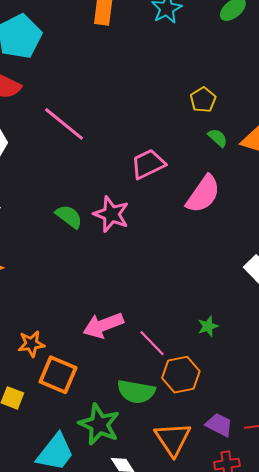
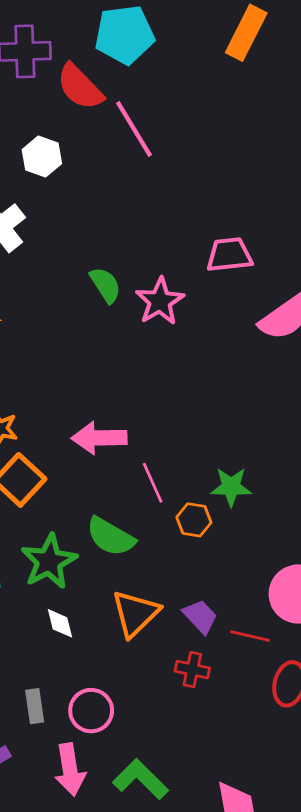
pink line: (64, 124) -> (134, 129), moved
green star: (208, 326) -> (231, 487), size x1.4
orange hexagon: (181, 375) -> (194, 520), moved, size x0.7

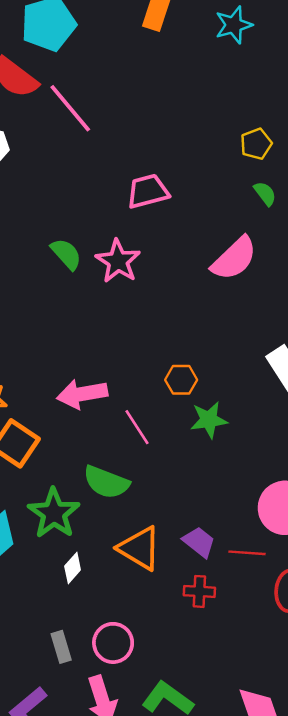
pink trapezoid: (229, 255) -> (148, 191), moved
orange hexagon: (194, 520) -> (181, 380), moved
orange triangle: (135, 613) -> (140, 548), turned -36
white diamond: (60, 623) -> (73, 568), turned 64

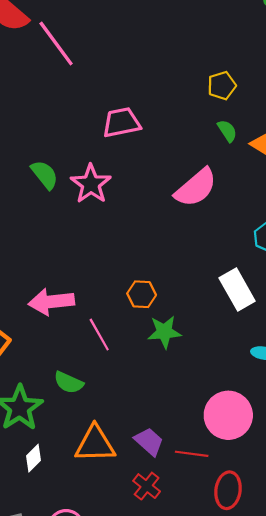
green semicircle: (106, 482) -> (69, 383), size x0.7
orange triangle: (140, 548) -> (95, 444), turned -36
red cross: (199, 591) -> (147, 486), turned 32

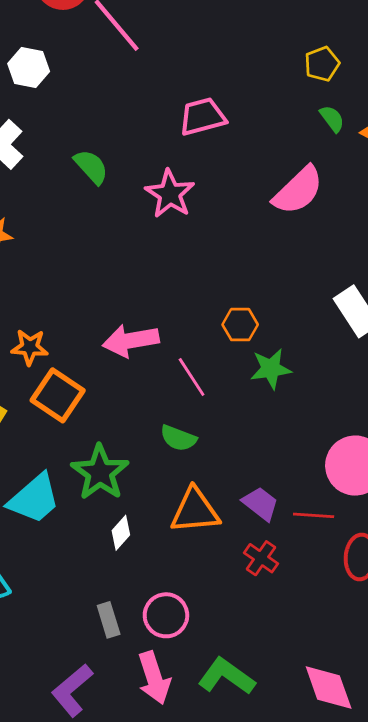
green semicircle: (45, 175) -> (91, 167), moved
green semicircle: (69, 383) -> (178, 438), moved

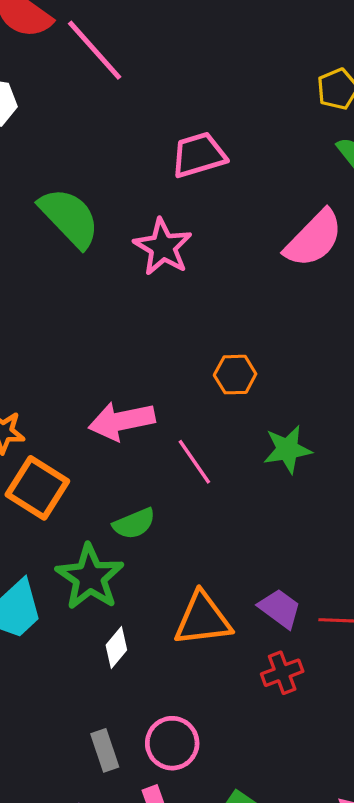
green semicircle: (91, 167) -> (69, 218), size x1.5
orange hexagon: (240, 325) -> (235, 375), moved
green semicircle: (178, 438) -> (134, 524), moved, turned -42
red cross: (261, 558) -> (282, 673), turned 36

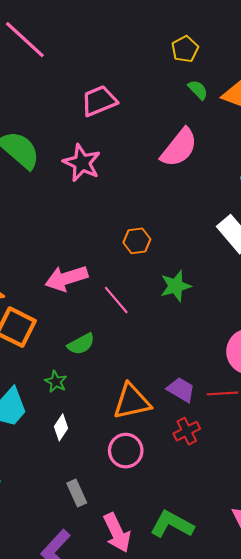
green star: (90, 577) -> (56, 382), size x0.5
white diamond: (116, 647) -> (61, 427), moved
pink circle: (172, 743) -> (126, 451), moved

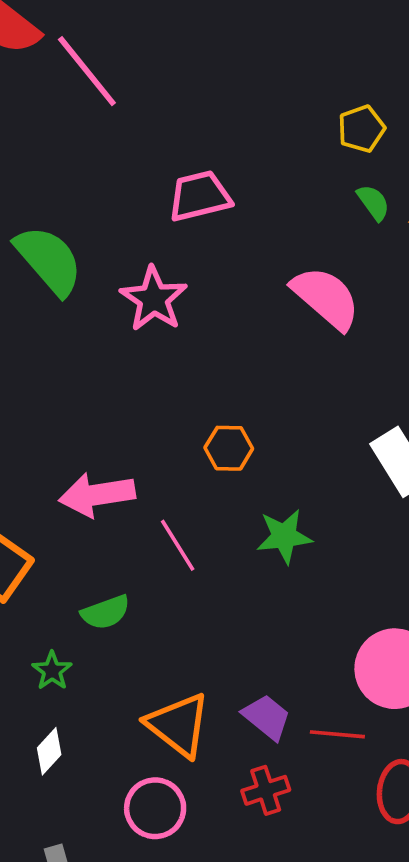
pink semicircle: (179, 148) -> (326, 298), turned -96
orange triangle: (132, 401) -> (178, 725), turned 42

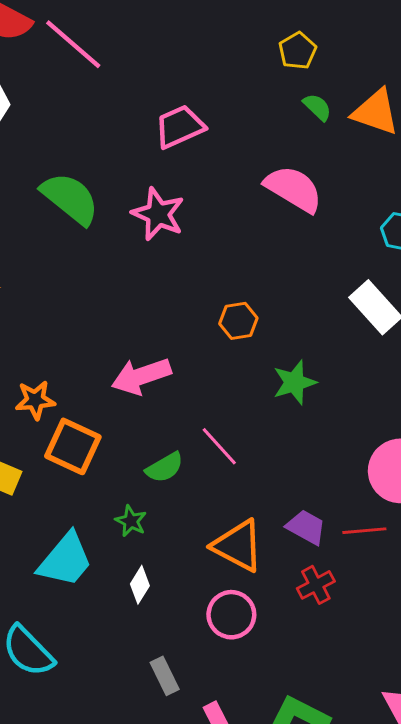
pink line: (178, 545) -> (219, 446), moved

